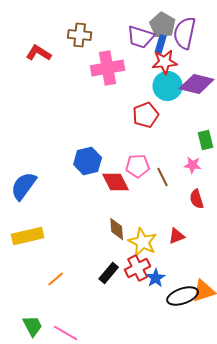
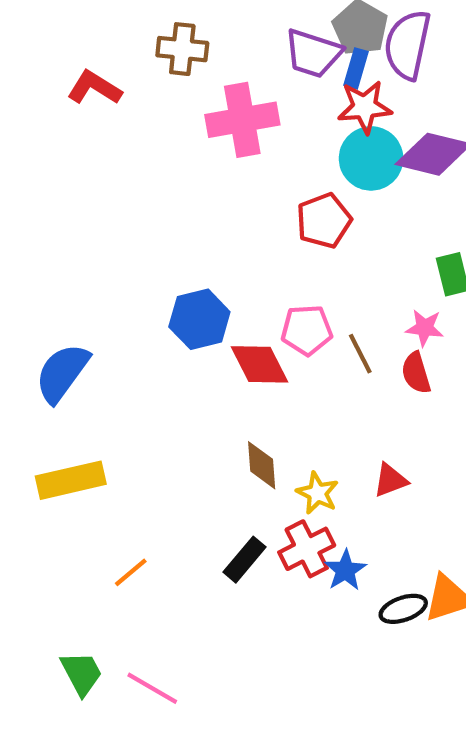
red semicircle: (197, 199) -> (416, 373), moved
yellow star: (143, 242) -> (317, 493), size x0.7
black ellipse: (183, 296) -> (403, 609), size x0.7

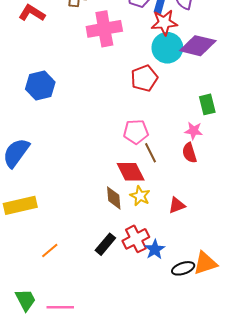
blue hexagon: (199, 319) -> (40, 86), moved
brown line: (360, 354) -> (151, 153), moved
red diamond: (260, 364) -> (131, 172), moved
yellow star: (317, 493) -> (140, 196), moved
pink line: (152, 688) -> (60, 307), turned -30

